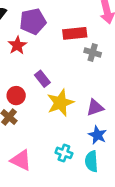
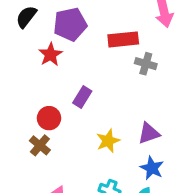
purple rectangle: (42, 79) -> (82, 97), turned 70
yellow star: (60, 103) -> (108, 141), moved, size x0.7

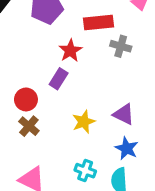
red star: (51, 55) -> (70, 51), moved
purple triangle: (149, 133) -> (124, 114), turned 45
brown cross: (40, 145) -> (29, 126), moved

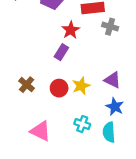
red circle: (26, 99) -> (59, 88), moved
brown cross: (29, 126) -> (27, 85), moved

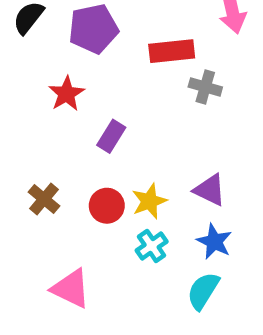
red star: (71, 30) -> (66, 94), moved
cyan cross: (82, 124) -> (152, 246), moved, turned 35
cyan semicircle: (109, 132) -> (203, 291), turned 36

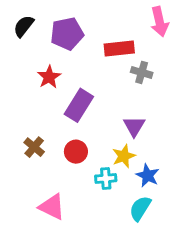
purple rectangle: (111, 136) -> (79, 105), size x1.5
purple triangle: (210, 190) -> (134, 126), moved, turned 35
yellow star: (149, 201) -> (124, 156), moved
cyan cross: (152, 246) -> (106, 178), turned 30

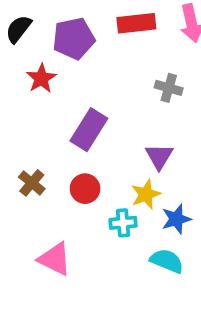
red rectangle: (119, 49) -> (136, 23), moved
red star: (49, 77) -> (41, 78), moved
blue star: (148, 175) -> (176, 219), turned 30
cyan semicircle: (140, 208) -> (167, 261), turned 80

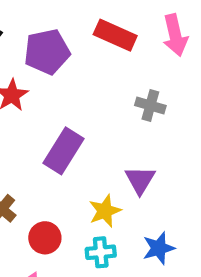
red rectangle: (136, 23) -> (115, 35), turned 30
red circle: (85, 189) -> (45, 238), moved
yellow star: (146, 194) -> (105, 211), moved

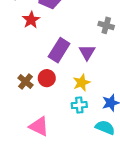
purple triangle: (140, 180) -> (87, 52), moved
red circle: (45, 238) -> (47, 78), moved

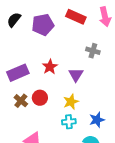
red star: (31, 20) -> (50, 67), moved
purple rectangle: (59, 50) -> (18, 73), moved, turned 35

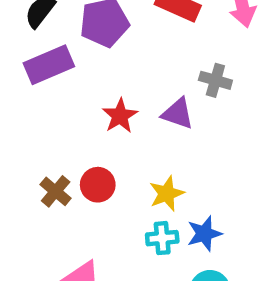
purple rectangle: (18, 73) -> (49, 65), moved
purple triangle: (76, 75) -> (178, 114), moved, turned -42
blue star: (97, 120) -> (204, 234), moved

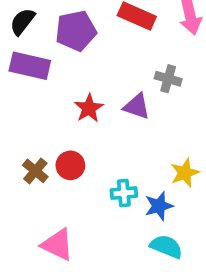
purple rectangle: (49, 65) -> (30, 66), turned 36
yellow star: (167, 194) -> (185, 173), moved
cyan cross: (162, 238) -> (124, 193), moved

